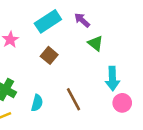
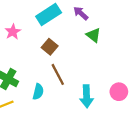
cyan arrow: (112, 79) -> (87, 96), moved
brown line: (74, 99) -> (58, 74), moved

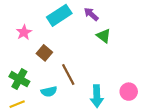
brown square: (50, 47) -> (44, 53), moved
cyan semicircle: (38, 92) -> (49, 92), turned 63

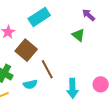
purple arrow: (91, 14) -> (89, 15), moved
brown square: (44, 53) -> (26, 50), size x1.5

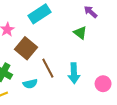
cyan arrow: (72, 88) -> (74, 73), moved

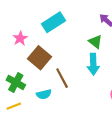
cyan arrow: (74, 73) -> (93, 64), moved

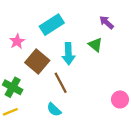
cyan arrow: (93, 64) -> (69, 54), moved
cyan semicircle: (44, 94) -> (54, 110), moved, turned 56

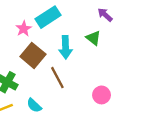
pink star: (17, 41) -> (24, 29), moved
pink circle: (120, 100) -> (102, 95), moved
cyan semicircle: (54, 110) -> (34, 105), moved

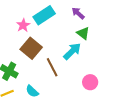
purple arrow: (105, 15) -> (78, 13), moved
cyan arrow: (65, 47) -> (72, 51), moved, turned -132

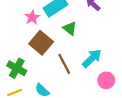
green triangle: (83, 33) -> (70, 28), moved
cyan arrow: (72, 51) -> (92, 58), moved

